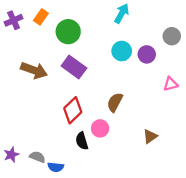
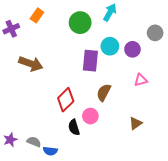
purple cross: (14, 20) -> (11, 29), moved
green circle: (68, 32) -> (80, 23), moved
purple rectangle: (74, 67) -> (90, 61), moved, turned 60
pink triangle: (171, 84) -> (141, 80), moved

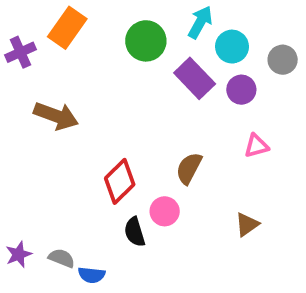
orange rectangle: (37, 15) -> (67, 28), size x1.5
cyan circle: (110, 46) -> (232, 47), moved
purple rectangle: (90, 61) -> (195, 78), moved, turned -50

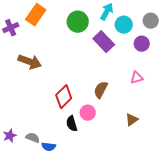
gray circle: (283, 60) -> (151, 21), moved
purple circle: (241, 90) -> (142, 44), moved

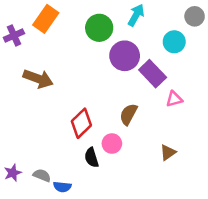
gray circle: (151, 21) -> (195, 16), moved
cyan circle: (124, 25) -> (174, 42), moved
purple rectangle: (104, 42) -> (153, 74), moved
purple circle: (142, 44) -> (125, 56), moved, size x1.5

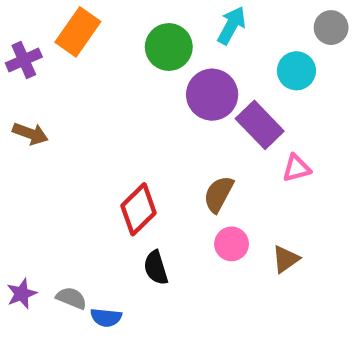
brown arrow: (38, 79) -> (30, 134), moved, size x0.7
pink circle: (112, 144) -> (232, 244), moved

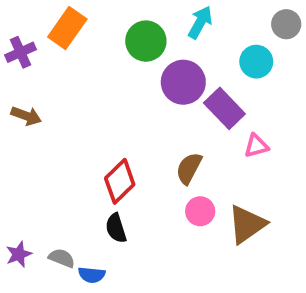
brown triangle: (286, 259) -> (247, 224), size x1.6
black semicircle: (156, 268) -> (116, 228), moved

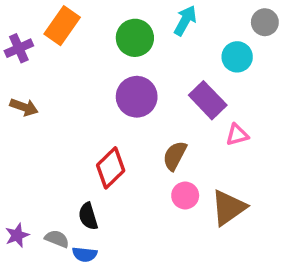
purple circle: (183, 82) -> (137, 97), moved
black semicircle: (116, 228) -> (88, 216), moved

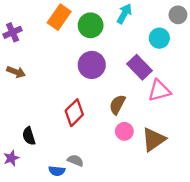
orange rectangle: (62, 26) -> (59, 17), moved
pink triangle: (237, 135) -> (159, 91), size x1.5
black semicircle: (88, 216) -> (29, 136), moved
gray semicircle: (57, 239) -> (75, 160), moved

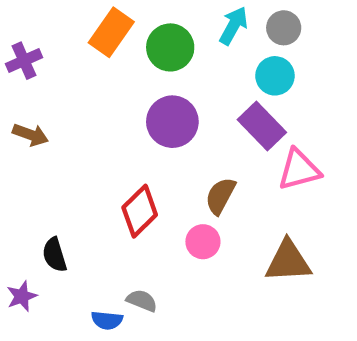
gray circle: (178, 15) -> (284, 28), moved
cyan circle: (159, 38) -> (275, 76), moved
pink circle: (124, 131) -> (203, 242), moved
brown triangle: (153, 139) -> (288, 261), turned 32

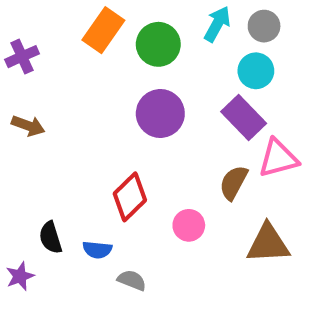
brown semicircle: (220, 196) -> (234, 183), moved
blue semicircle: (107, 320) -> (97, 250), moved

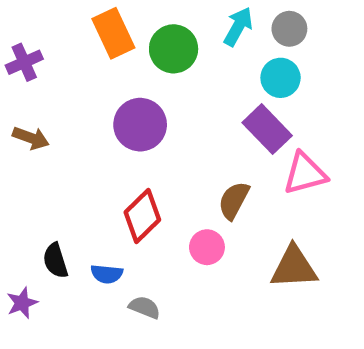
orange rectangle: (103, 30) -> (113, 33), turned -60
purple circle: (160, 113) -> (140, 125), moved
brown semicircle: (234, 183) -> (234, 200), moved

